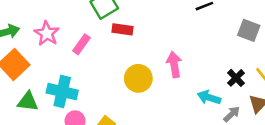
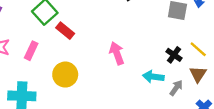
red rectangle: (122, 29) -> (65, 31), turned 42
yellow circle: (138, 78) -> (65, 75), moved

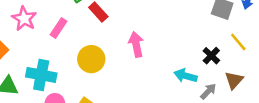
yellow line: (198, 49) -> (238, 42), moved
pink arrow: (117, 53) -> (136, 44), moved

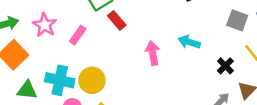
yellow circle: (91, 59) -> (92, 80), moved
cyan arrow: (186, 76) -> (189, 42), moved

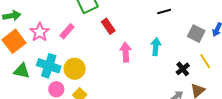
red rectangle: (117, 20) -> (108, 26), moved
pink star: (45, 25) -> (40, 32), moved
cyan arrow: (189, 42) -> (156, 47), turned 72

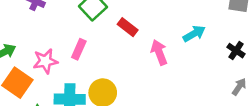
pink star: (40, 32) -> (45, 61), turned -30
cyan arrow: (156, 47) -> (194, 34), turned 72

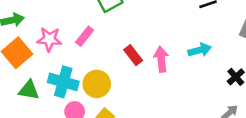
red rectangle: (128, 27) -> (133, 55), moved

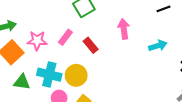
red rectangle: (133, 55) -> (91, 45), moved
pink arrow: (161, 59) -> (124, 29), moved

